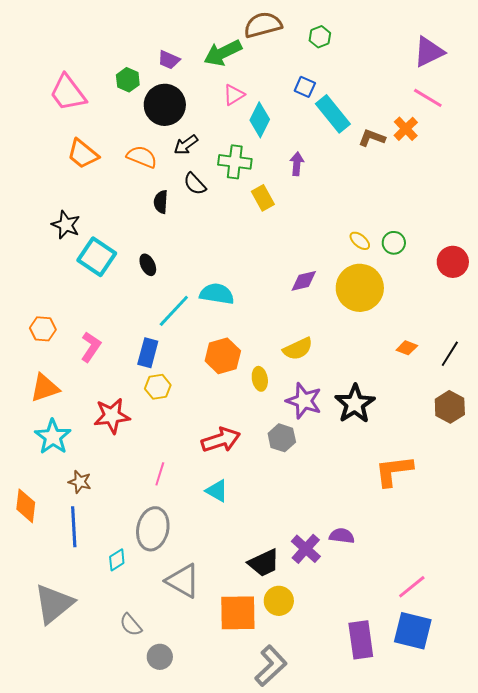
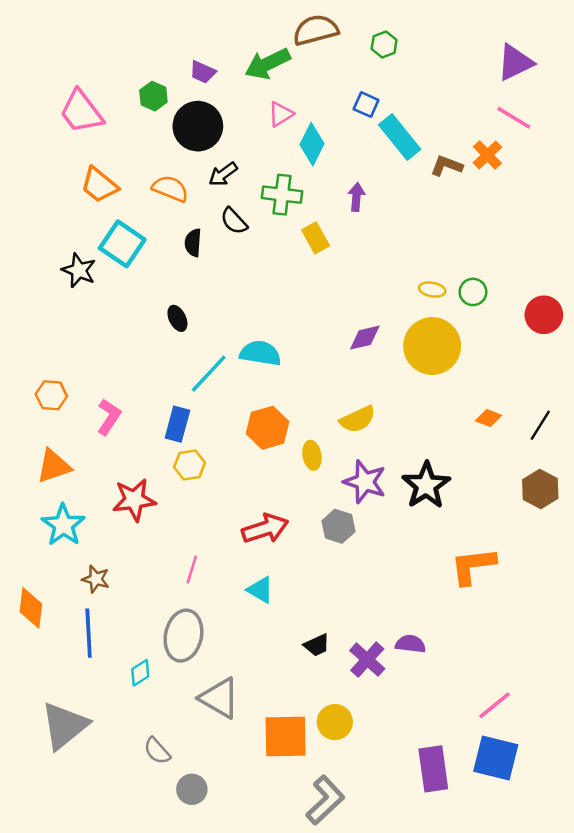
yellow ellipse: (360, 241) -> (432, 290), turned -30
cyan square: (97, 257) -> (122, 244), moved
black trapezoid: (264, 563) -> (317, 645), moved, size x0.7

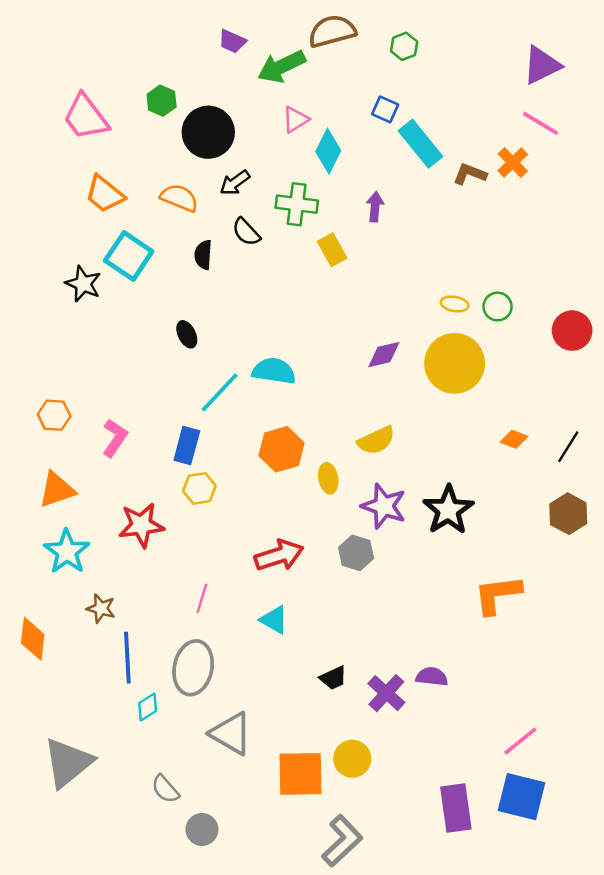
purple trapezoid: (203, 72) -> (232, 41), moved
blue line: (89, 633) -> (127, 658), moved

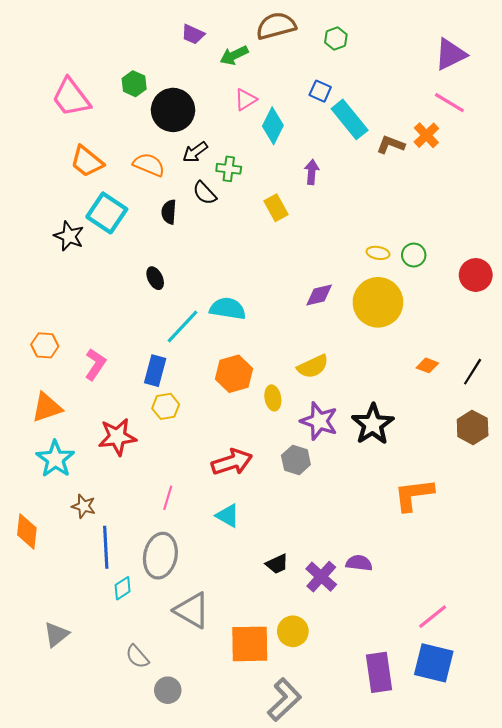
green arrow: (282, 67) -> (234, 55), size x0.7
green cross: (297, 204) -> (229, 169), moved, size x0.7
gray triangle: (68, 763) -> (56, 634), size x0.6

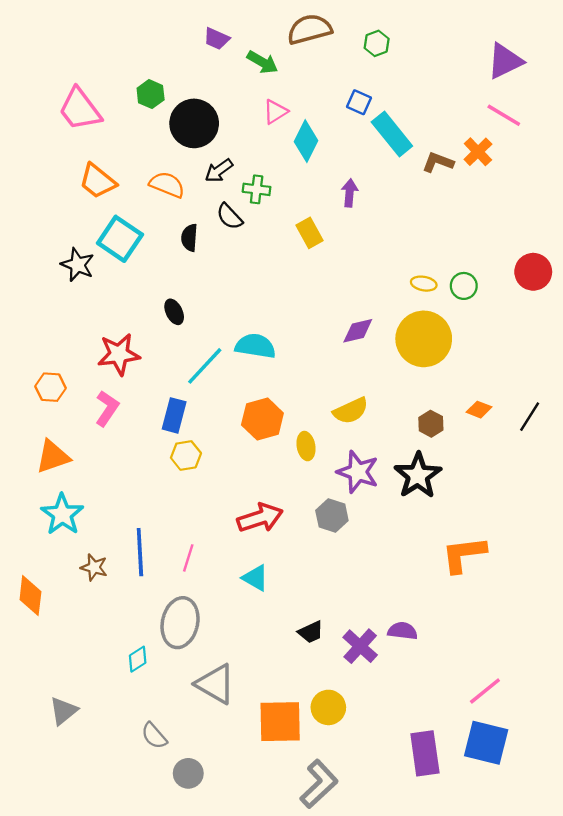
green arrow: (234, 55) -> (262, 62), turned -124
red circle: (476, 275) -> (533, 272), moved
brown hexagon: (473, 427) -> (431, 424), moved, size x0.7
red star: (117, 437) -> (119, 354), moved
blue line: (106, 547) -> (140, 552), moved

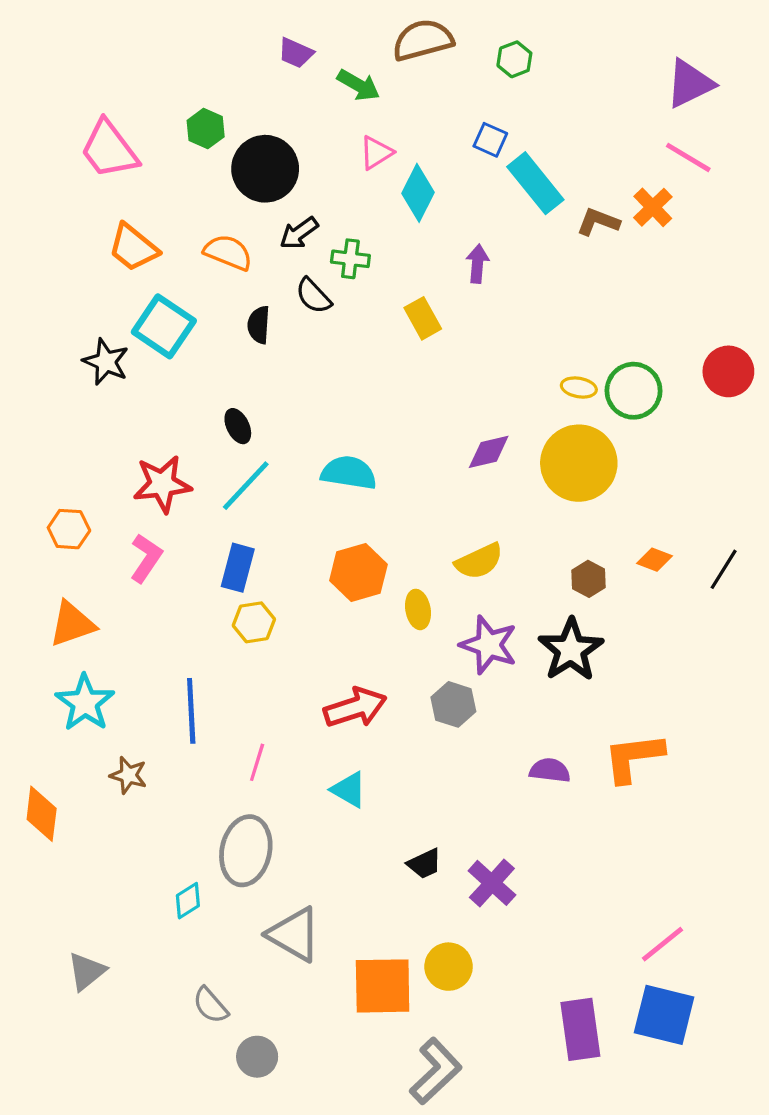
green circle: (464, 286) -> (634, 391), size x1.5
cyan line: (205, 366) -> (246, 486), moved
blue line: (140, 552) -> (191, 711), moved
purple semicircle: (403, 631) -> (550, 770), moved

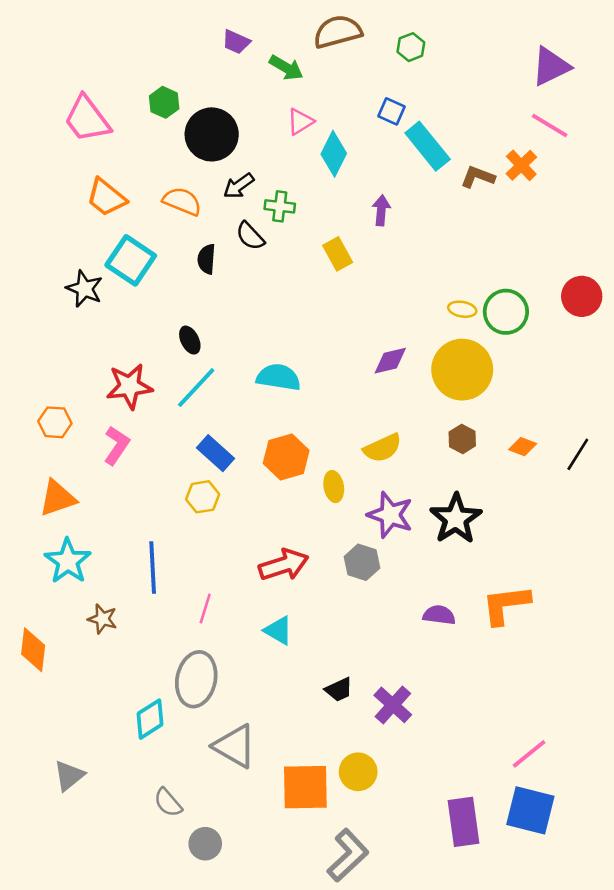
blue rectangle: (238, 568) -> (216, 453), moved, turned -63
brown hexagon: (588, 579) -> (462, 439), moved
cyan diamond: (188, 901) -> (150, 719), size x1.4

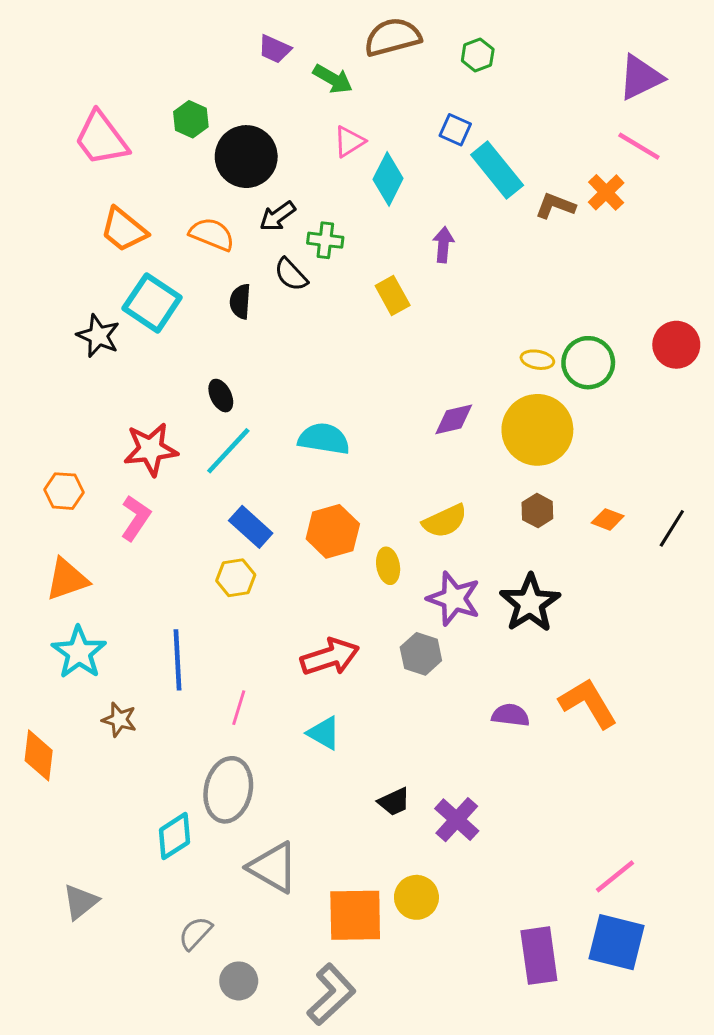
orange L-shape: (506, 605) -> (588, 703), turned 66
gray semicircle: (168, 803) -> (195, 933), turned 84
gray L-shape: (348, 855) -> (331, 994), moved

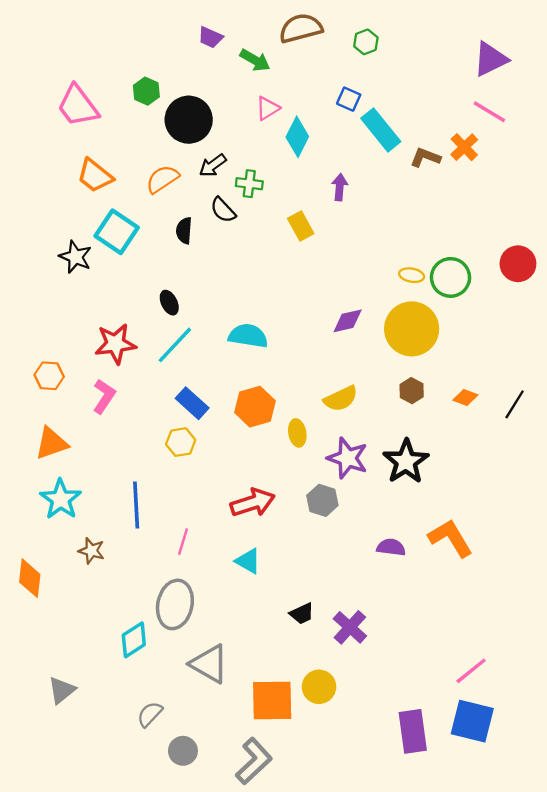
orange semicircle: (212, 234) -> (162, 179), turned -56

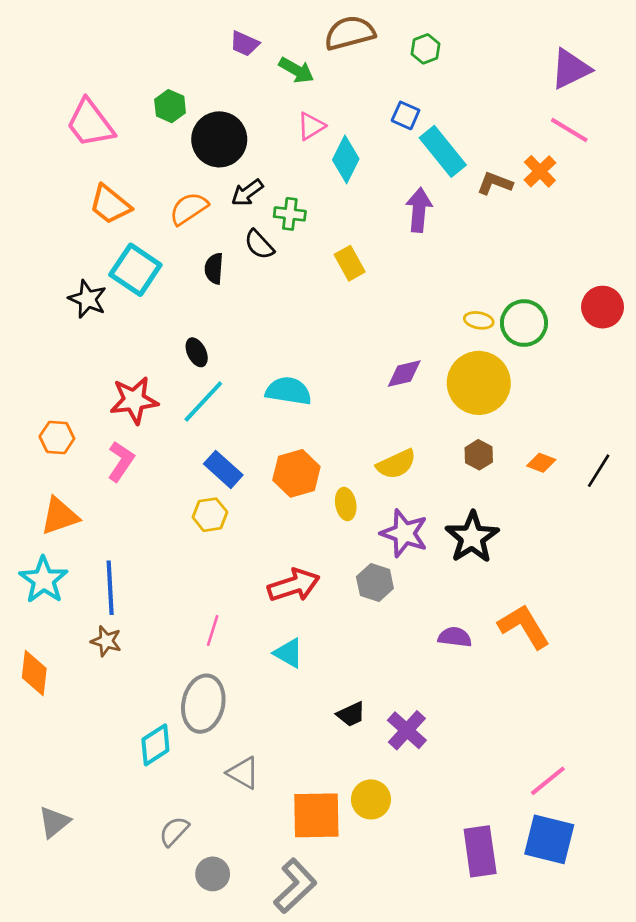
purple arrow: (340, 187) -> (419, 210), moved, size x1.4
cyan star: (61, 499) -> (44, 580), moved
blue line: (136, 505) -> (110, 588), moved
gray triangle: (209, 664) -> (243, 773), size x0.7
gray triangle: (62, 690) -> (54, 822), moved

